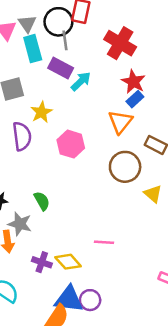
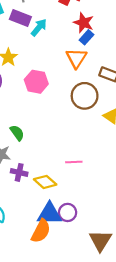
purple cross: (42, 262) -> (19, 172), moved

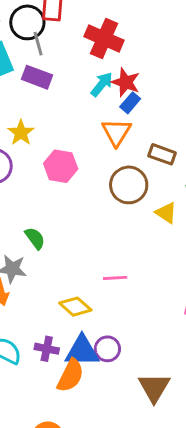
cyan arrow: (39, 27) -> (102, 84), moved
purple cross: (19, 172) -> (47, 349), moved

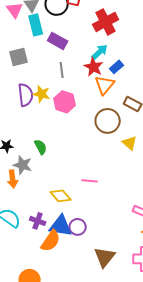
red cross: (104, 38) -> (106, 22), turned 30
gray line: (38, 44) -> (62, 70), moved
red star: (126, 82) -> (94, 67), moved
yellow star: (21, 133) -> (42, 94), moved, turned -30

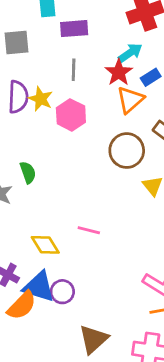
purple rectangle: (58, 41) -> (74, 29), turned -42

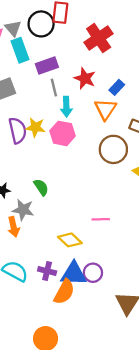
cyan arrow: (130, 53) -> (66, 107), moved, turned 138
gray line: (74, 70) -> (54, 88), moved
red star: (119, 72) -> (85, 78), moved

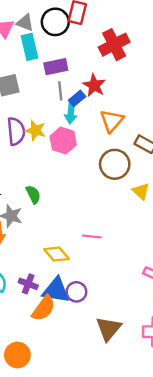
gray triangle: (13, 28) -> (25, 23), turned -36
blue rectangle: (117, 87) -> (77, 98), moved

